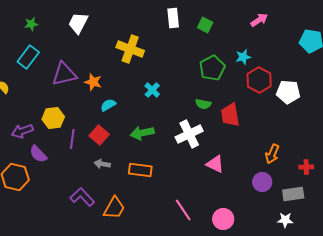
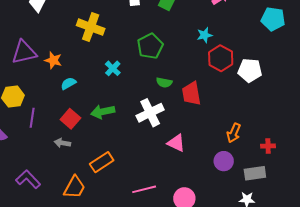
green pentagon: (212, 68) -> (150, 46), moved
red square: (99, 135) -> (70, 119), moved
orange rectangle: (140, 170) -> (102, 162), moved, turned -40
purple L-shape: (82, 197) -> (28, 179), moved
pink line: (183, 210) -> (144, 189), turned -70

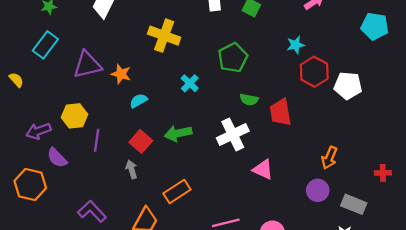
gray arrow: (62, 143) -> (132, 169), turned 63
red cross: (268, 146) -> (383, 173), moved
gray rectangle: (255, 173) -> (354, 204), turned 30

